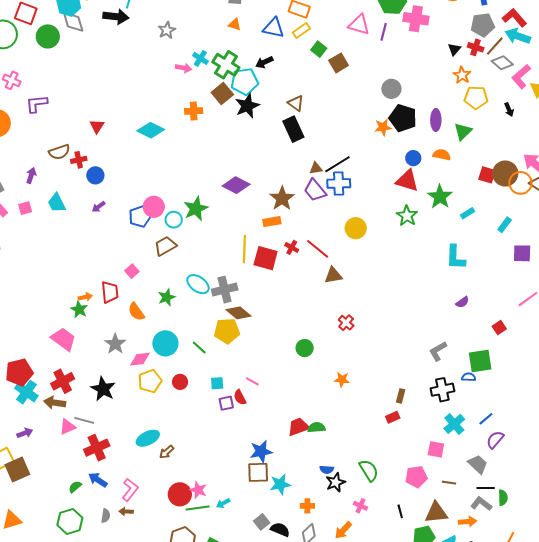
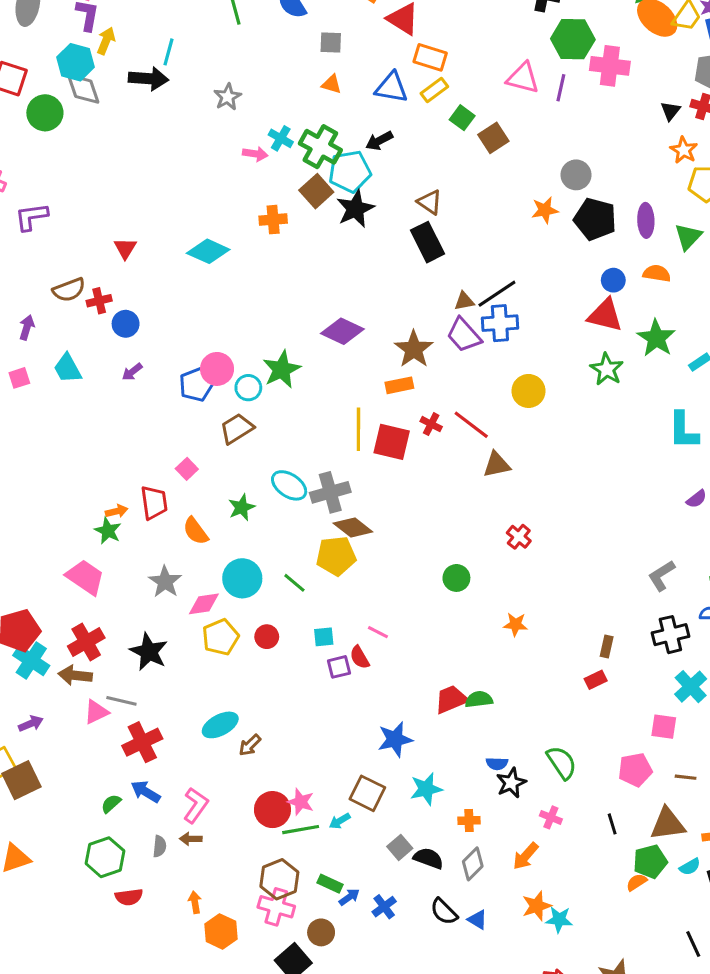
orange star: (383, 127) -> (545, 210), moved
brown square: (258, 472) -> (367, 793), moved, turned 30

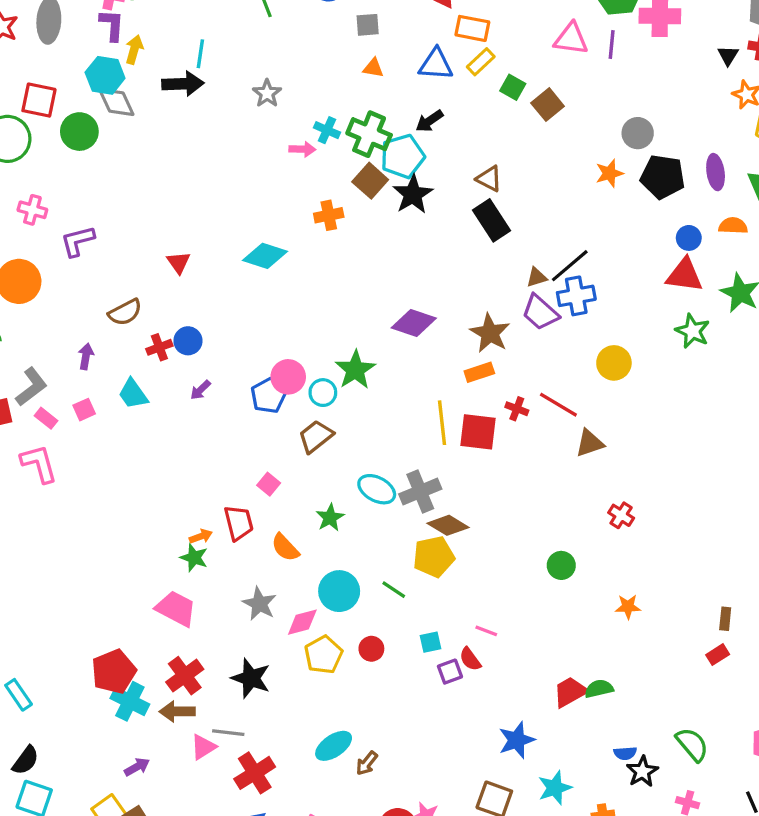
red cross: (99, 301) -> (159, 347), moved

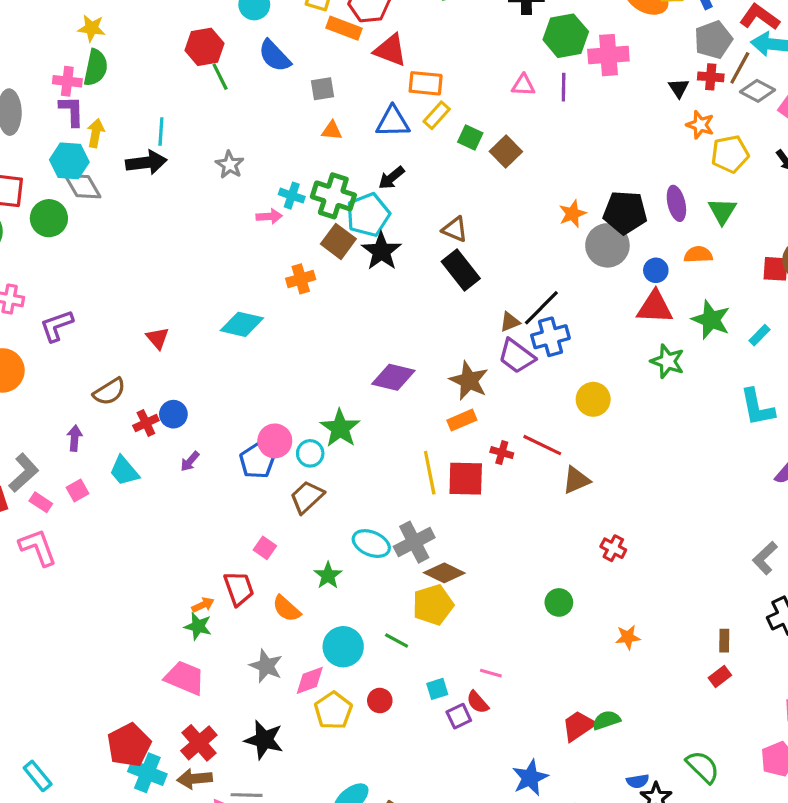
pink triangle: (571, 39) -> (523, 85), size x0.7
gray circle: (638, 133) -> (607, 245), moved, size x1.4

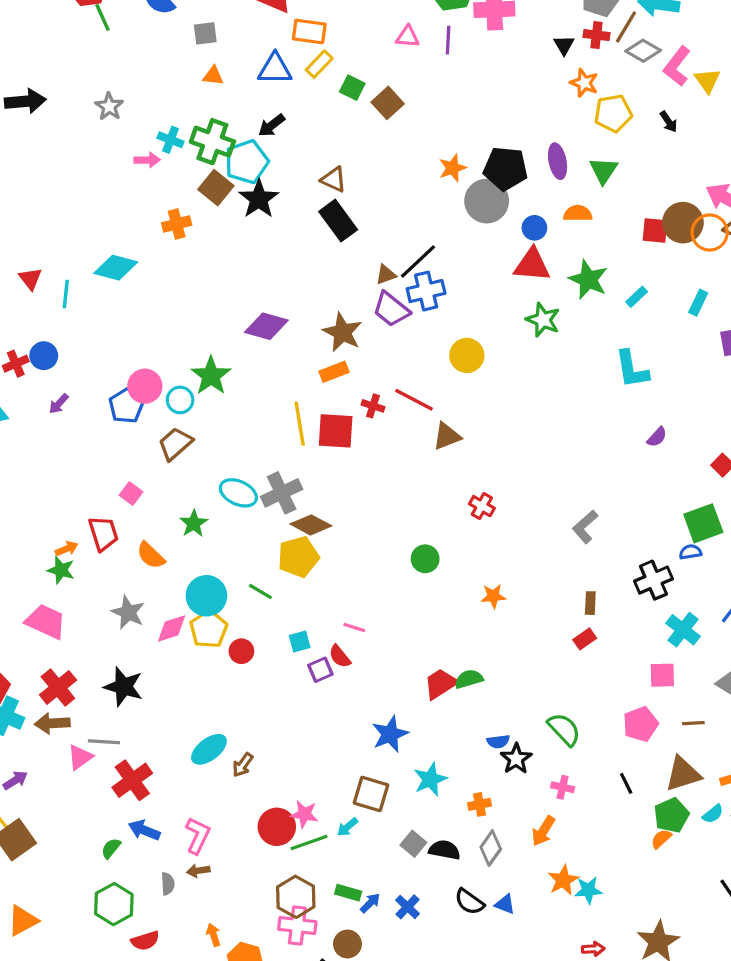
cyan line: (161, 132) -> (66, 294), moved
gray L-shape: (765, 558) -> (585, 527), moved
yellow pentagon: (333, 710) -> (209, 629), moved

